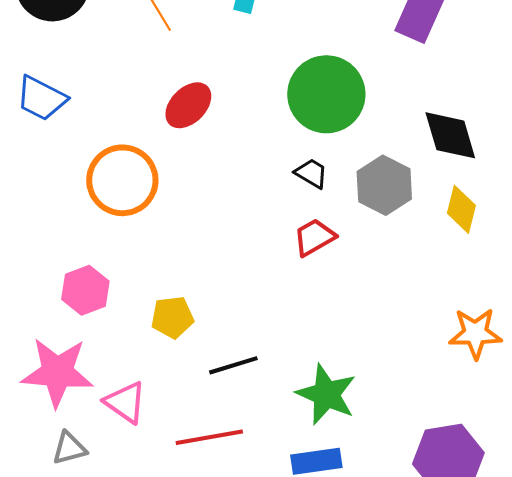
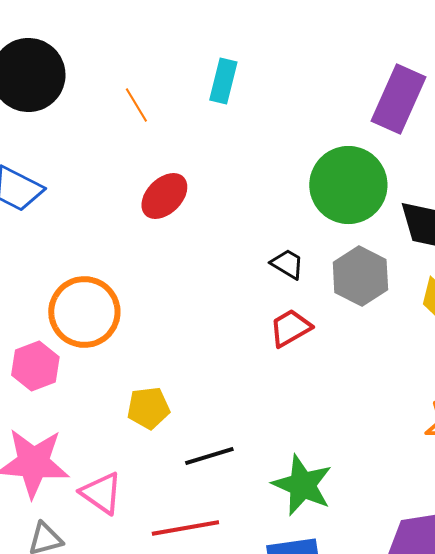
green circle: (326, 94) -> (348, 185), moved
orange circle: (122, 180) -> (84, 312), moved
pink hexagon: (85, 290) -> (35, 366), moved

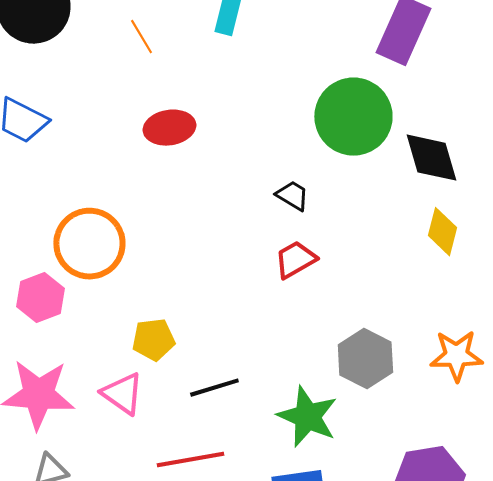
red ellipse: (164, 196) -> (169, 128), turned 36
gray hexagon: (360, 276) -> (365, 359), moved
pink triangle: (101, 493) -> (122, 394), moved

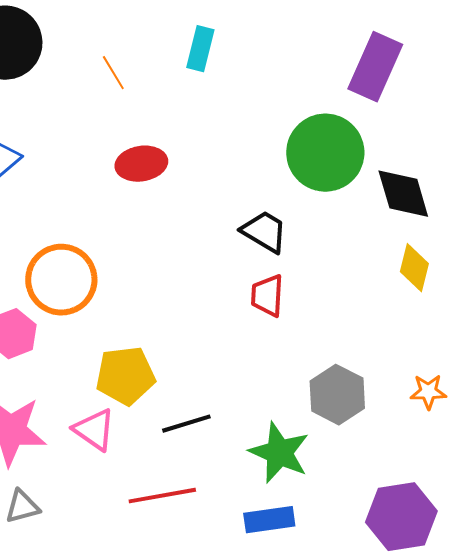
black trapezoid: (292, 196) -> (264, 232), size x1.4
red trapezoid: (295, 260) -> (267, 296), turned -57
yellow pentagon: (153, 340) -> (125, 376), size x1.4
orange star: (456, 356) -> (428, 392), size x0.7

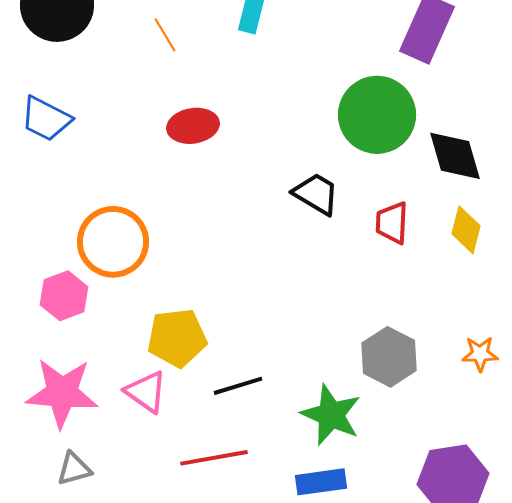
red trapezoid: (267, 296) -> (392, 223), moved

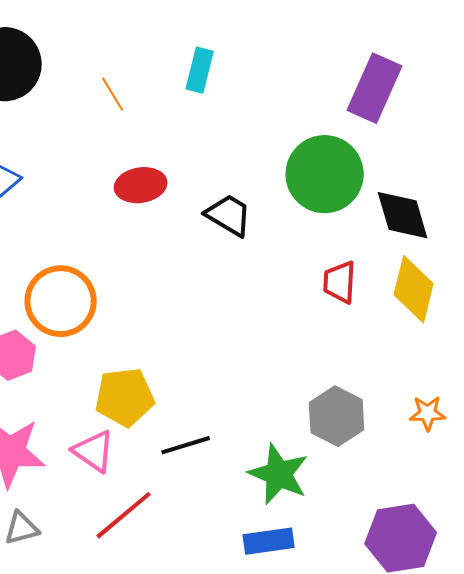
black trapezoid: (316, 194) -> (229, 215), moved
yellow diamond: (466, 230) -> (414, 289), size x1.4
red line: (214, 458) -> (124, 515), moved, turned -30

